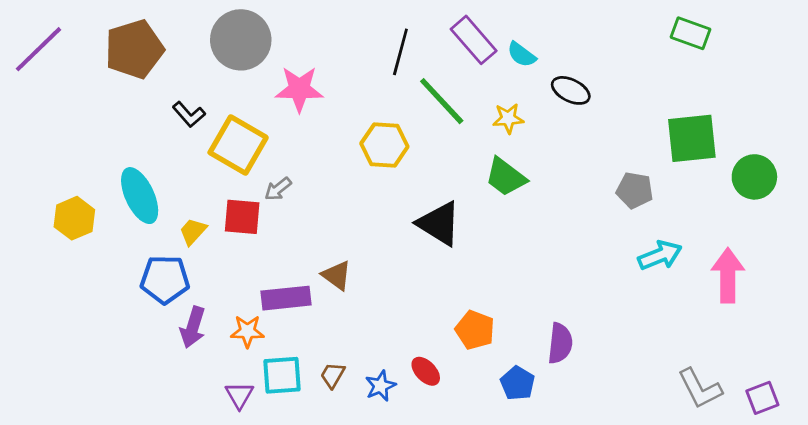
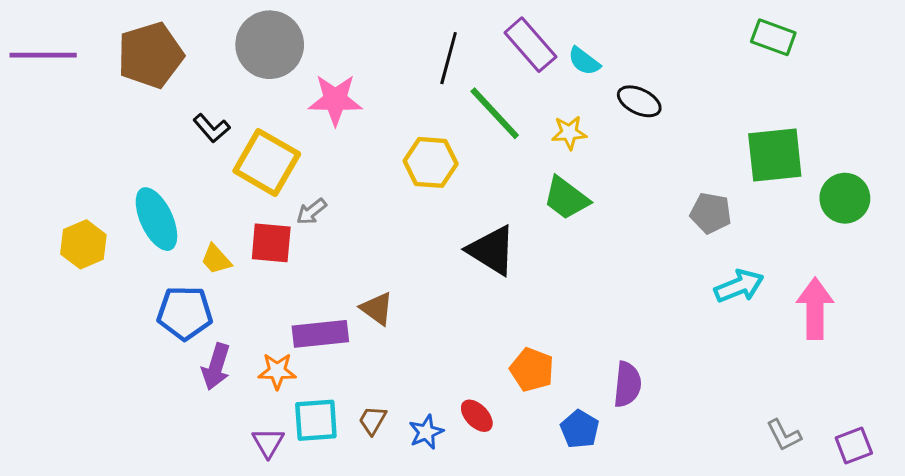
purple line: (38, 49) -> (43, 55), turned 44
yellow trapezoid: (193, 232) -> (216, 259), turned -84
gray L-shape: (700, 389) -> (784, 435), size x0.7

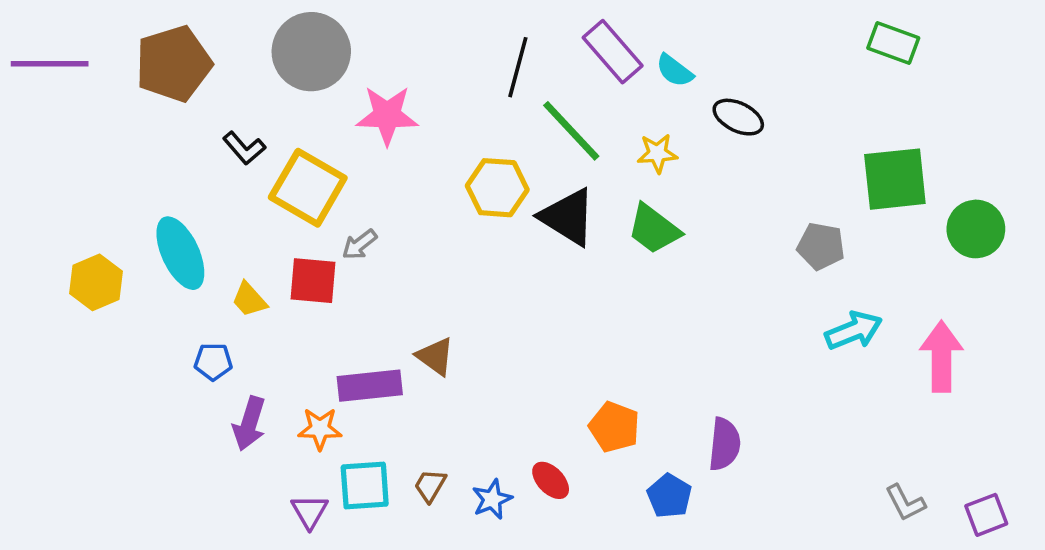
black triangle: (492, 250) -> (568, 217), moved
blue pentagon: (185, 313) -> (213, 362), size x0.6

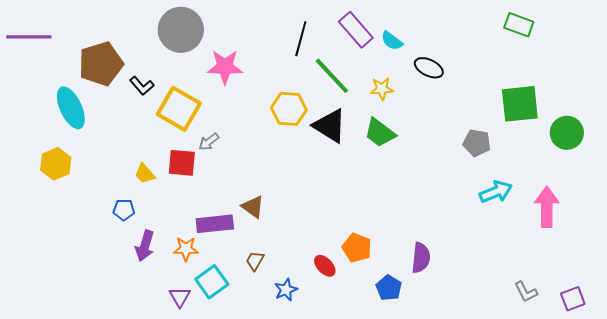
brown pentagon: (174, 64) -> (101, 64), moved
cyan ellipse: (180, 253) -> (71, 108), moved
red ellipse: (551, 480) -> (325, 266), moved
cyan square: (365, 486) -> (212, 282), turned -32
brown trapezoid: (430, 486) -> (255, 261), moved

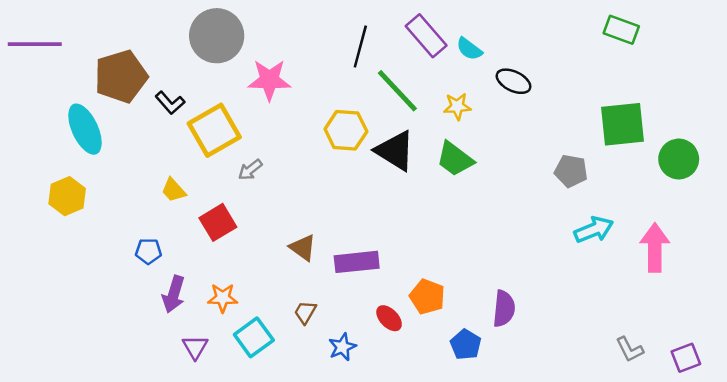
yellow square: (179, 109) -> (214, 130), turned 30
red square: (182, 163) -> (218, 222), moved, turned -36
yellow trapezoid: (145, 174) -> (174, 190), moved
purple rectangle: (215, 224) -> (357, 262), moved
purple triangle: (180, 297) -> (195, 347), moved

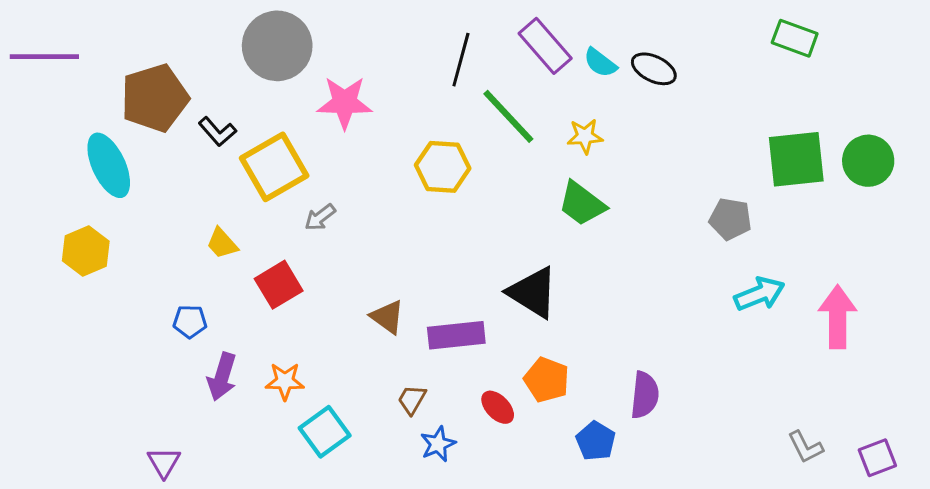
black ellipse: (514, 81) -> (654, 69), moved
black triangle: (395, 151) -> (533, 292), moved
green circle: (679, 159) -> (868, 161), moved
brown trapezoid: (305, 312) -> (412, 400), moved
purple triangle: (195, 347) -> (164, 462), moved

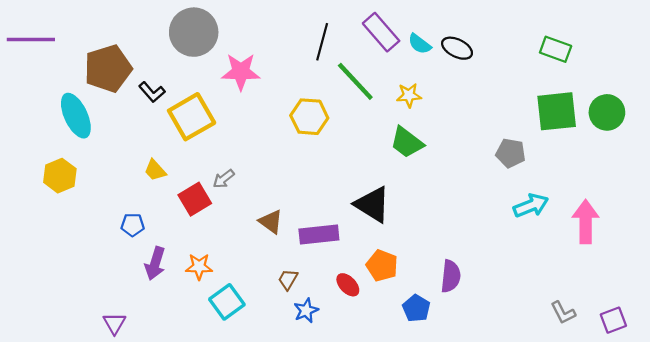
green rectangle: (795, 38) -> (556, 49), moved
gray arrow: (320, 217) -> (224, 179), moved

